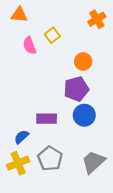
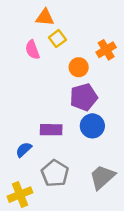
orange triangle: (19, 15) -> (45, 17), moved
orange cross: (97, 19) -> (106, 50), moved
orange circle: (83, 61) -> (79, 67), moved
yellow cross: (18, 163) -> (20, 195), moved

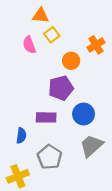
purple pentagon: (84, 97) -> (61, 88), moved
blue semicircle: (24, 150) -> (21, 136), turned 140
gray trapezoid: (102, 177) -> (91, 146), moved

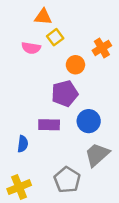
pink semicircle: (29, 45) -> (31, 48), turned -60
gray pentagon: (50, 157) -> (67, 180), moved

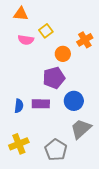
orange triangle: (43, 17) -> (21, 14), moved
blue semicircle: (23, 144) -> (19, 106), moved
yellow cross: (19, 187) -> (19, 144), moved

